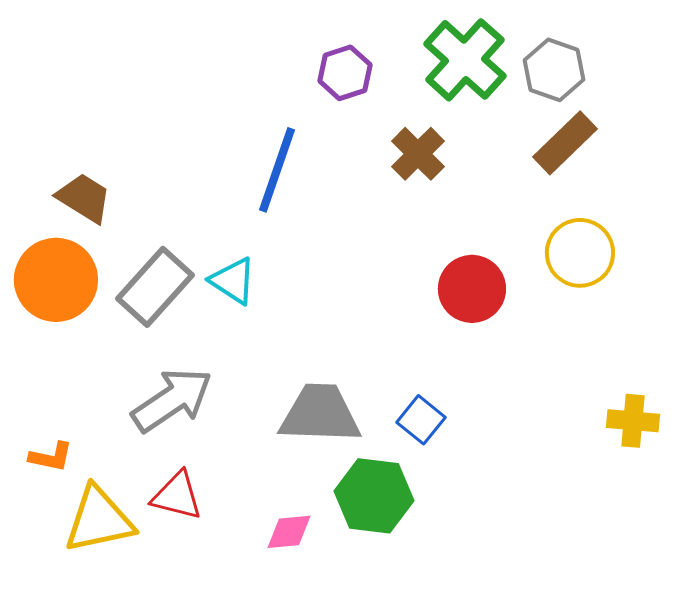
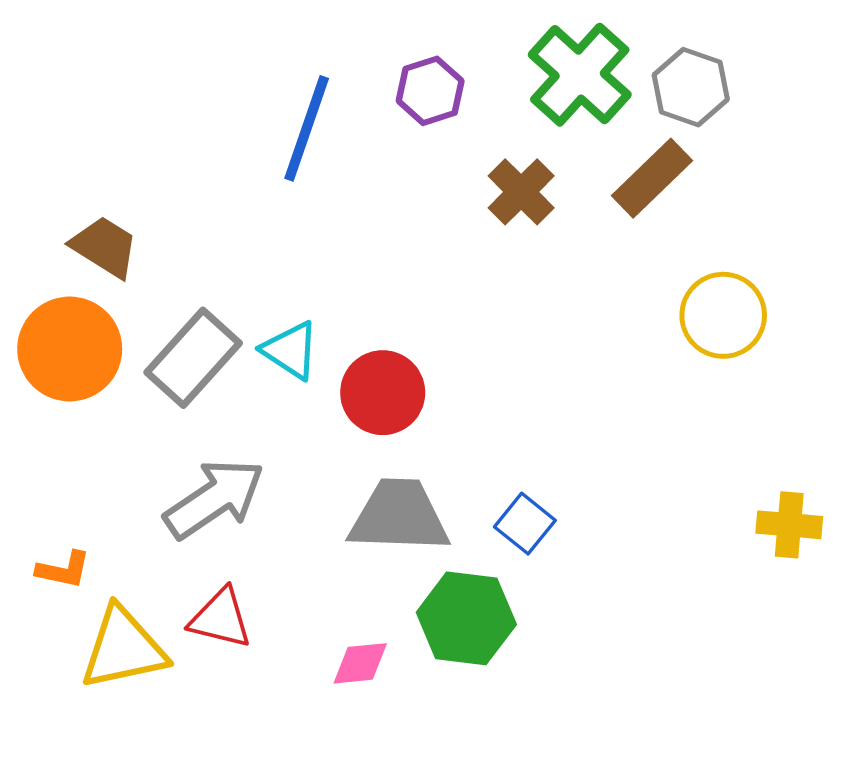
brown rectangle: (565, 143) -> (652, 178), moved
blue line: (277, 170) -> (307, 128), moved
red circle: (472, 289) -> (383, 393), moved

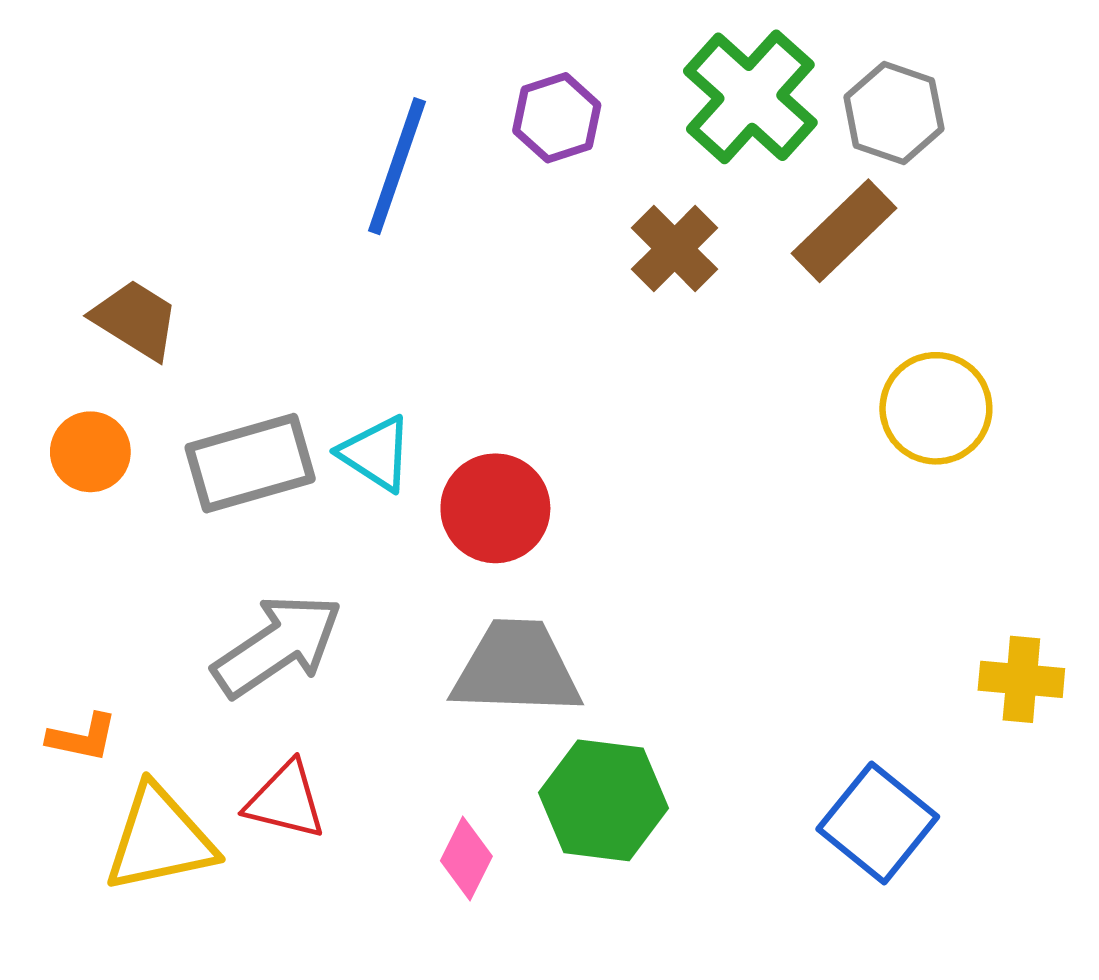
orange circle: (70, 349) -> (90, 452), size x0.6
gray rectangle: (193, 358) -> (250, 463), turned 32
blue square: (525, 524) -> (878, 823), moved, size x1.5
pink diamond: (360, 663) -> (466, 858), turned -58

